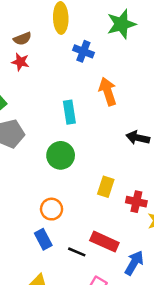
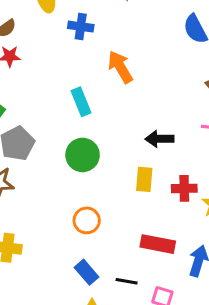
black arrow: (138, 138) -> (160, 139), moved
blue rectangle: (43, 239) -> (87, 272), moved
black line: (77, 252) -> (127, 281), moved

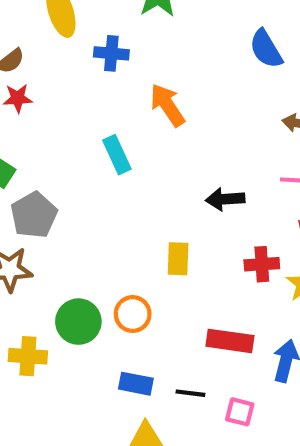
green circle: (83, 155) -> (78, 322), moved
yellow rectangle: (144, 179) -> (178, 259), moved
blue rectangle: (87, 272) -> (136, 384), turned -35

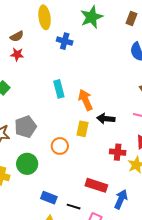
orange arrow: (167, 105) -> (86, 100), moved
gray pentagon: (34, 215) -> (25, 127), moved
yellow rectangle: (178, 259) -> (82, 129), moved
orange circle: (133, 314) -> (60, 146), moved

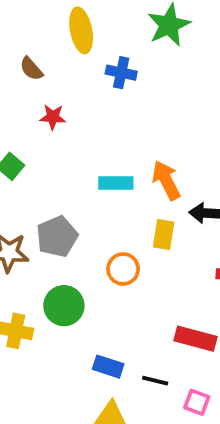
brown semicircle: (17, 36) -> (31, 69), turned 80
red star: (17, 54) -> (53, 117), moved
cyan rectangle: (59, 89) -> (116, 183), moved, turned -72

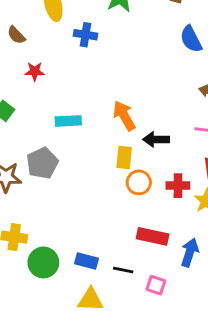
cyan rectangle: (116, 183) -> (68, 121), moved
orange circle: (123, 269) -> (139, 182), moved
green circle: (64, 306) -> (43, 262), moved

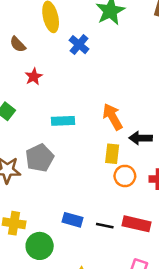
blue cross: (85, 35) -> (79, 45), turned 30
red star: (35, 71) -> (34, 77), turned -30
blue rectangle: (86, 261) -> (73, 220), moved
black line: (123, 270) -> (105, 226), moved

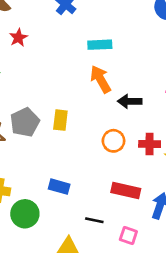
cyan rectangle: (63, 121) -> (100, 45), moved
yellow rectangle: (112, 154) -> (60, 120), moved
black line: (105, 226) -> (94, 220), moved

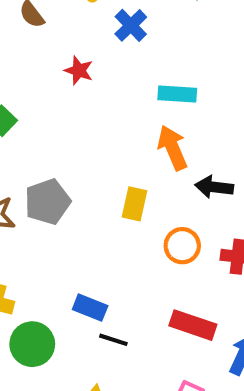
red star: (18, 38) -> (79, 71), moved, turned -30
yellow rectangle: (60, 120) -> (135, 204), moved
black line: (94, 220) -> (113, 340), moved

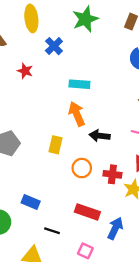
black line: (113, 340) -> (52, 231), moved

